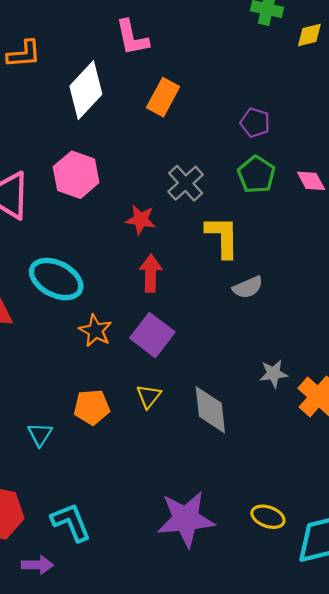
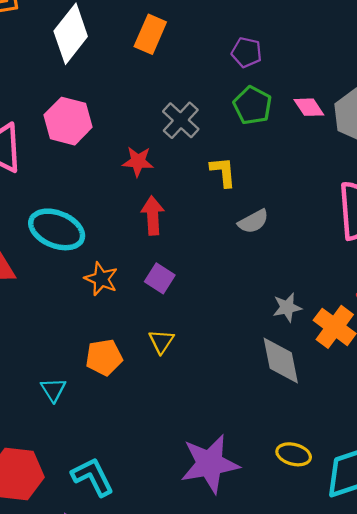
yellow L-shape: (223, 237) -> (223, 172), size x0.7
purple square: (152, 335) -> (160, 278), size x0.7
gray diamond: (210, 410) -> (281, 360), moved

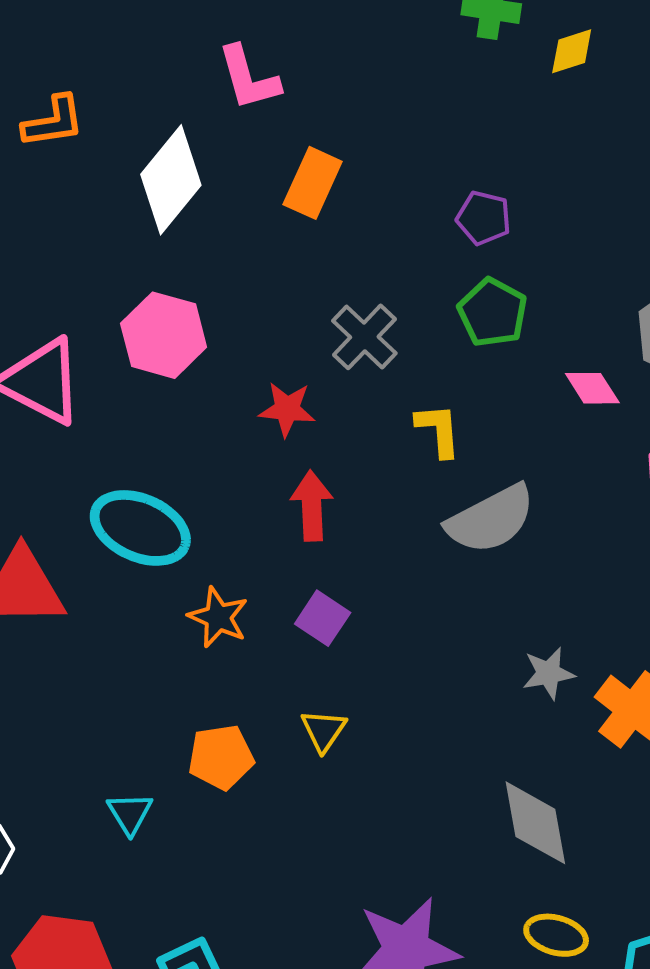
pink diamond: (309, 107) -> (592, 388), moved
gray semicircle: (253, 221) -> (491, 519), size x1.6
gray diamond: (281, 360) -> (535, 823), moved

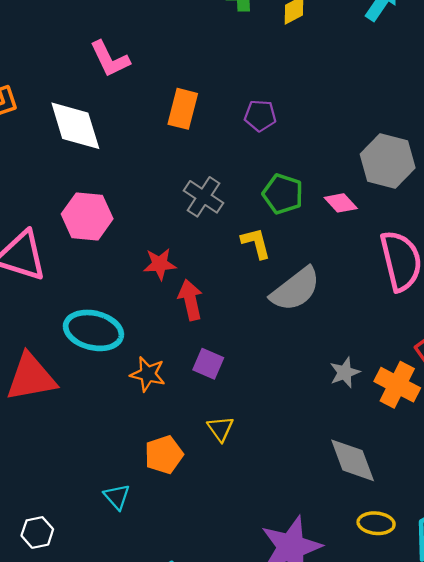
white diamond: (171, 180) -> (75, 126), turned -46
orange rectangle: (313, 183) -> (183, 109), moved
green pentagon: (493, 312) -> (283, 194), moved
red star: (287, 409) -> (160, 264), moved

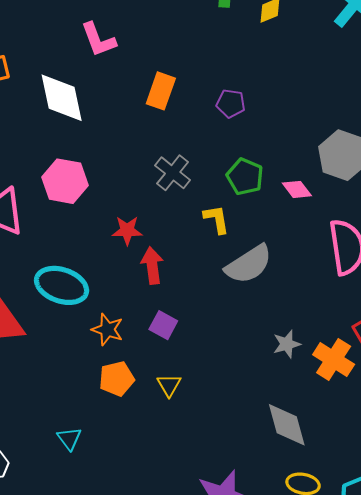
orange pentagon: (164, 455) -> (117, 379), moved

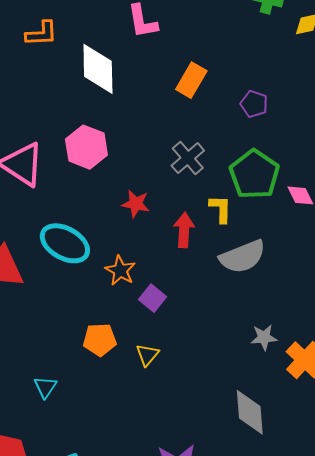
green pentagon: (245, 177) -> (254, 174), size x1.4
red arrow: (152, 266) -> (184, 230), moved
orange star: (107, 330) -> (120, 270), moved

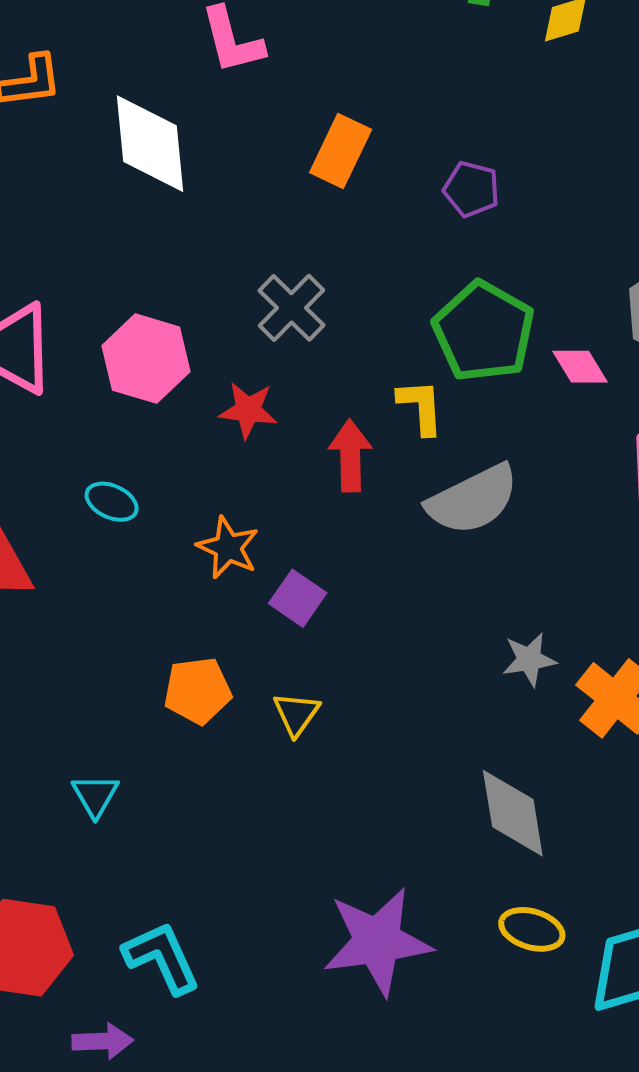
pink hexagon: (86, 147) -> (146, 359), moved
gray cross: (188, 158) -> (291, 308), moved
cyan ellipse: (65, 243) -> (112, 502), size x0.5

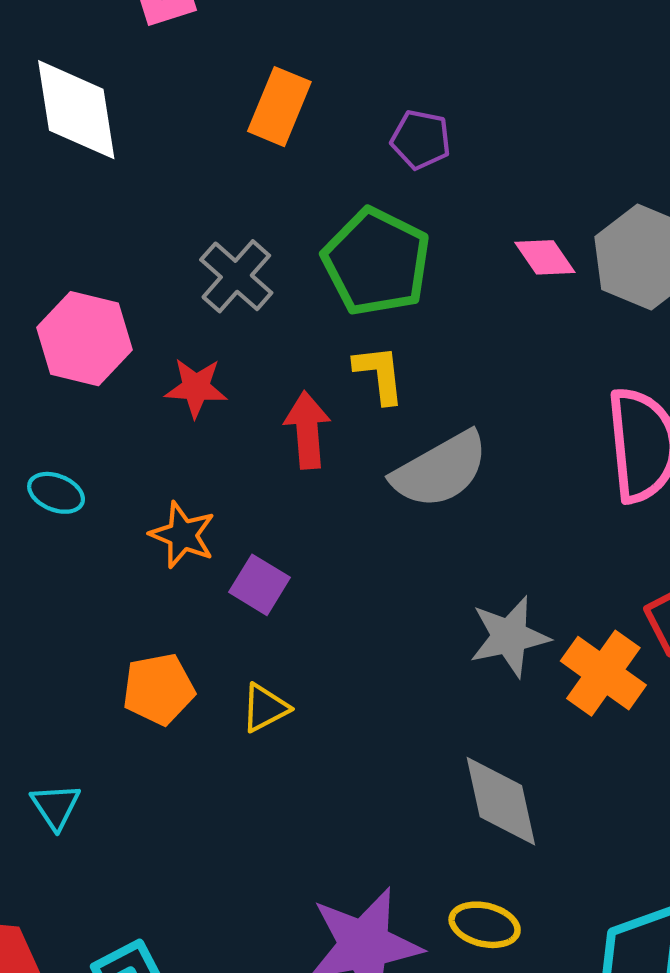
green pentagon: (484, 331) -> (376, 262), moved
pink diamond: (580, 367) -> (545, 257), moved
gray star: (529, 659) -> (509, 637), size x1.4
yellow triangle: (296, 714) -> (265, 708), turned 30
yellow ellipse: (532, 929) -> (485, 925), moved

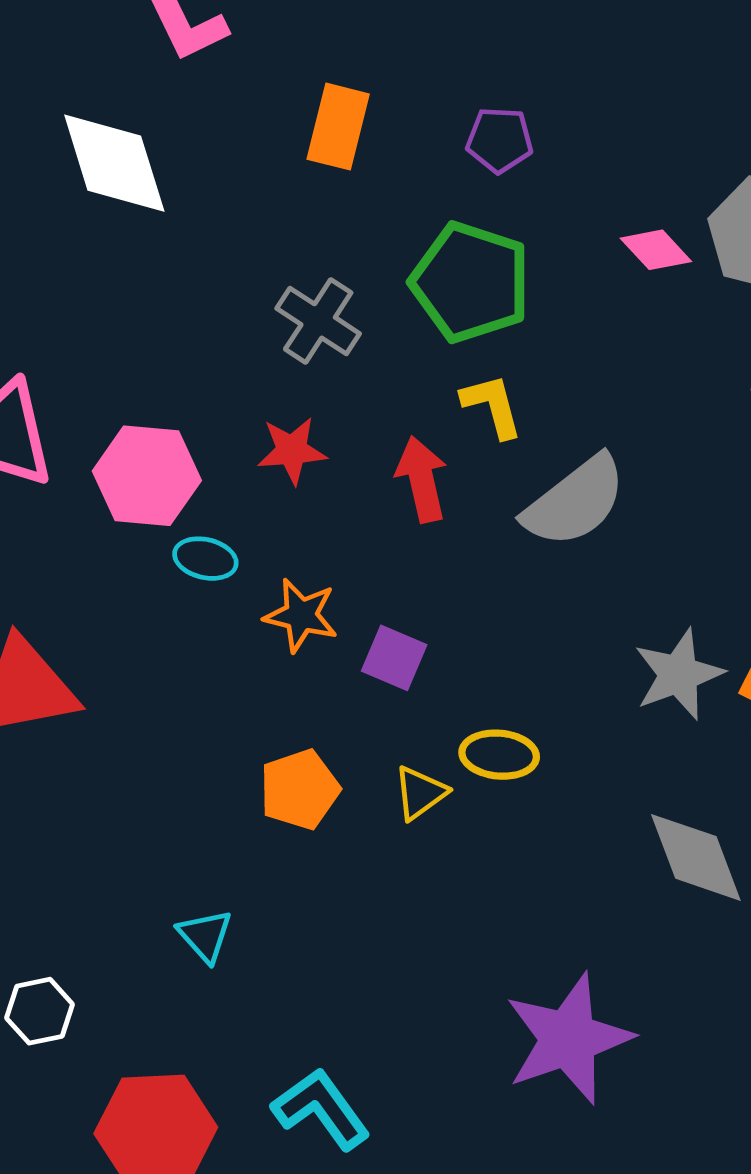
pink hexagon: (84, 339) -> (147, 476), moved
cyan ellipse: (56, 493) -> (205, 559), moved
yellow ellipse: (485, 925) -> (499, 755), moved

